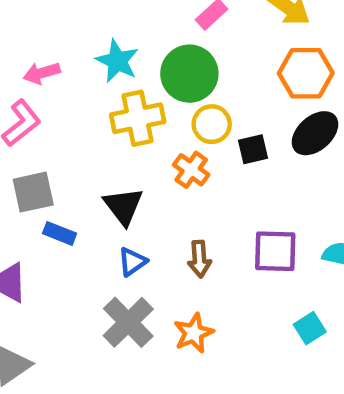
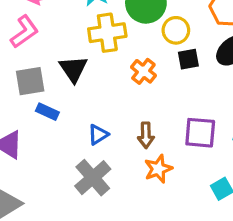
yellow circle: (212, 124) -> (176, 30), moved
black triangle: (123, 206) -> (73, 69), moved
orange star: (194, 333) -> (158, 169), moved

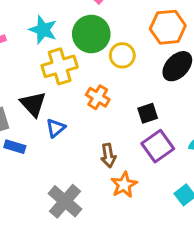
black square: (188, 59) -> (148, 113), moved
purple square: (200, 133) -> (158, 146), turned -32
blue triangle: (98, 135) -> (56, 128), moved

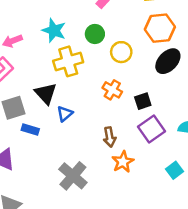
green circle: (91, 34) -> (95, 34), size x0.6
orange cross: (98, 97) -> (112, 90), moved

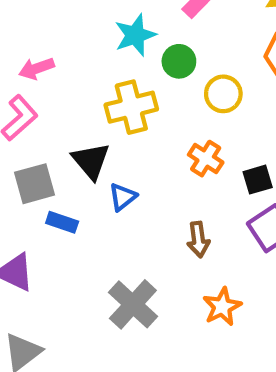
cyan star: (54, 30) -> (135, 35), moved, turned 30
orange star: (123, 162) -> (222, 307), moved

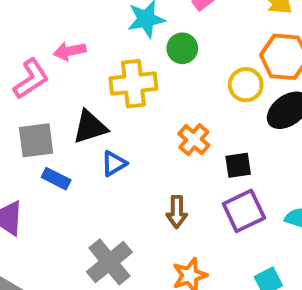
pink arrow: (36, 69) -> (70, 51), moved
yellow circle: (223, 94) -> (246, 85), moved
black triangle: (91, 161) -> (90, 127), turned 45

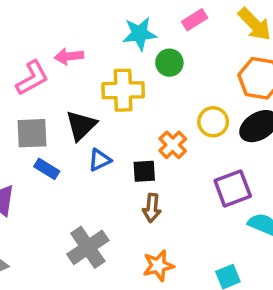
yellow circle: (246, 85) -> (213, 122), moved
black triangle: (90, 127) -> (81, 125), turned -32
black square: (238, 165) -> (144, 171), moved
purple square: (244, 211) -> (233, 188), moved

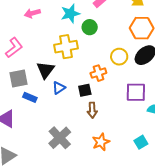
pink arrow: (69, 56) -> (32, 13), moved
orange cross: (173, 145) -> (98, 73), turned 35
purple square: (233, 188) -> (136, 92), turned 30

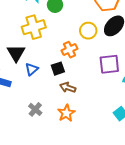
brown arrow: (92, 110) -> (68, 87), turned 119
gray cross: (60, 138) -> (35, 109), moved, size x0.6
orange star: (101, 142) -> (66, 113), moved

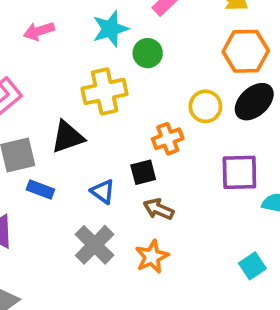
black triangle: (16, 53) -> (68, 137), turned 36
blue triangle: (32, 69) -> (103, 192), moved, turned -48
gray cross: (35, 109) -> (95, 245), size x1.5

